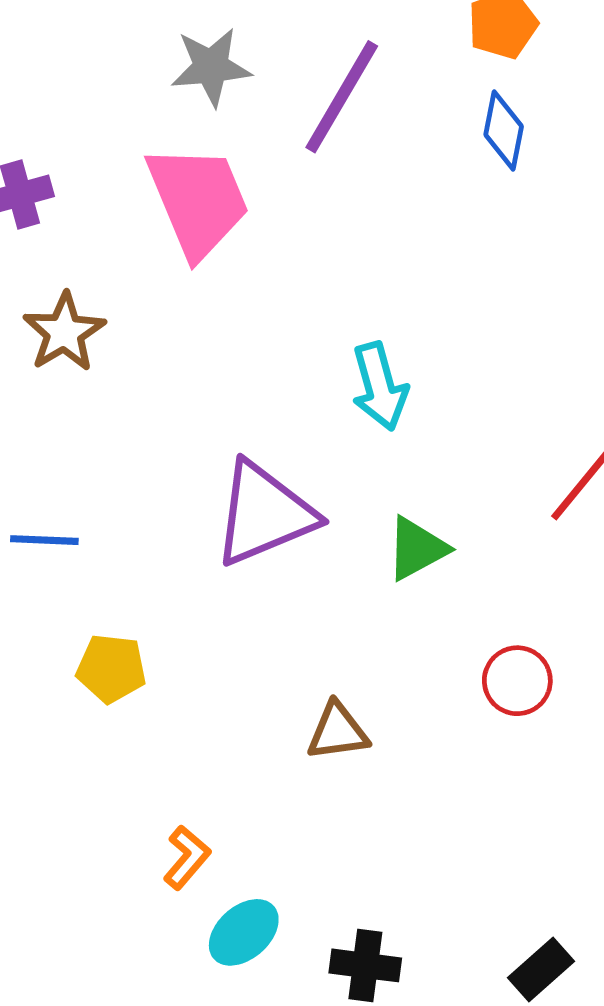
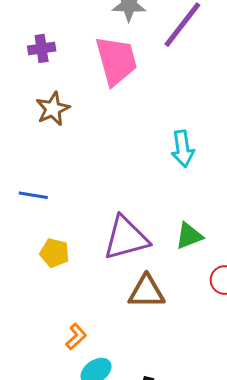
purple triangle: (264, 514) -> (126, 238), moved
green triangle: (417, 549) -> (189, 236), moved
brown triangle: (338, 731) -> (146, 292), size x1.4

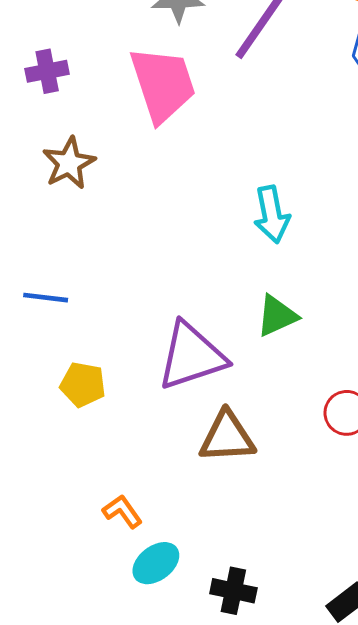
green triangle: (189, 236) -> (277, 316), moved
orange L-shape: (76, 337) -> (122, 511), turned -80

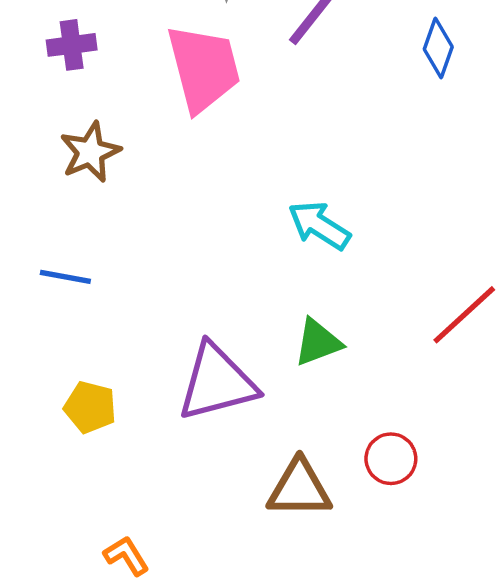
cyan arrow: (272, 214) -> (319, 225), turned 130
blue line: (46, 298) -> (65, 277), moved
brown triangle: (227, 437) -> (299, 489), moved

